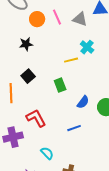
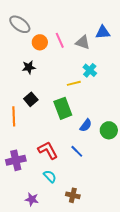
green rectangle: (60, 85) -> (63, 108), size x1.5
red L-shape: (36, 118) -> (48, 150), moved
blue line: (74, 128) -> (77, 151), turned 64

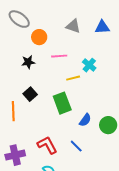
pink line: (60, 40) -> (59, 56), moved, turned -70
gray triangle: (83, 42) -> (73, 26), moved

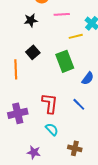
red L-shape: (47, 145) -> (50, 103), turned 35

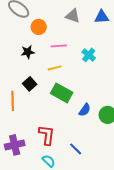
yellow line: (76, 36) -> (55, 68), moved
green rectangle: (65, 61) -> (62, 93), turned -40
blue line: (79, 104) -> (76, 149), moved

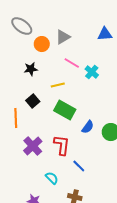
gray triangle: (73, 16) -> (63, 37), moved, turned -49
pink line: (59, 46) -> (72, 63), moved, turned 35
red L-shape: (47, 135) -> (62, 145), moved
purple cross: (15, 145) -> (33, 146), moved, turned -30

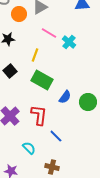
yellow line: (58, 85) -> (35, 55), turned -56

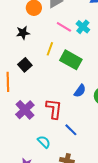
cyan cross: (69, 42) -> (83, 27), moved
green rectangle: (42, 80) -> (71, 60), moved

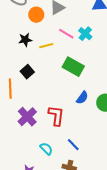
yellow line: (50, 49) -> (46, 46), moved, turned 56
blue line: (71, 130) -> (73, 145), moved

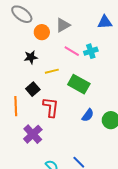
cyan cross: (85, 34) -> (91, 51), turned 32
yellow line: (46, 46) -> (52, 71), moved
red L-shape: (56, 116) -> (51, 107), moved

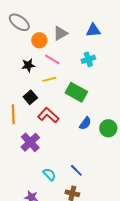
blue triangle: (105, 22) -> (93, 30), moved
pink line: (72, 51) -> (52, 59), moved
red L-shape: (51, 107) -> (48, 115), turned -55

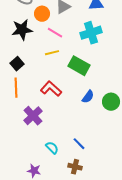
cyan cross: (88, 59) -> (91, 33), size x1.5
black star: (28, 65) -> (22, 30), moved, size x1.5
black square: (30, 97) -> (17, 64), moved

